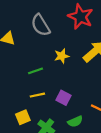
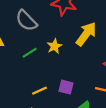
green line: (36, 71) -> (30, 53), moved

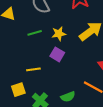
purple square: (66, 87) -> (57, 54), moved

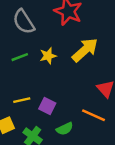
purple square: (57, 54) -> (47, 106), moved

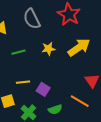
green line: (20, 57) -> (19, 52), moved

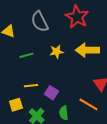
yellow arrow: (79, 47) -> (87, 50), turned -145
green semicircle: (55, 109) -> (64, 113), turned 104

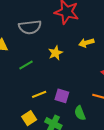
gray semicircle: (40, 22) -> (30, 27), turned -55
yellow arrow: (87, 50) -> (86, 43), size x0.6

